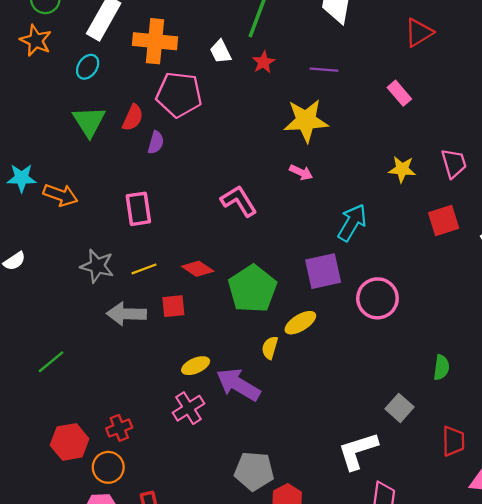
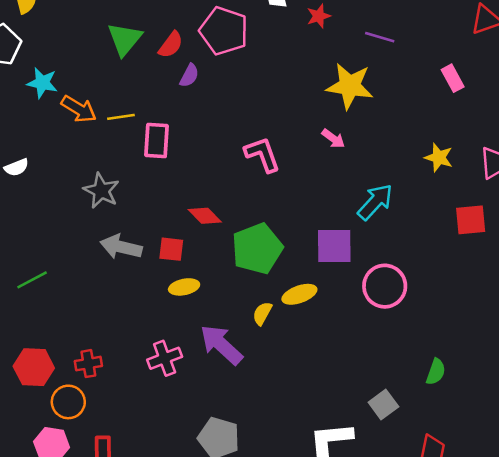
yellow line: (144, 269) -> (121, 117), moved
yellow ellipse: (196, 366) -> (184, 287), moved

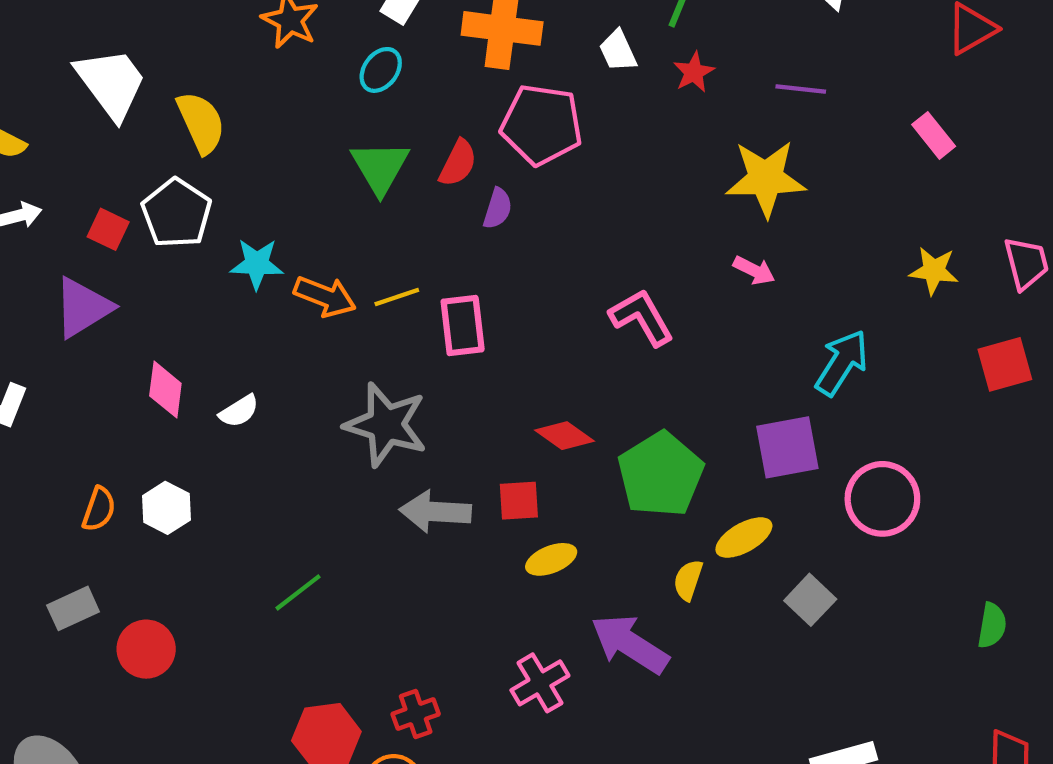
gray star: (101, 191) -> (386, 425), size x1.4
gray square: (383, 405) -> (810, 600), moved

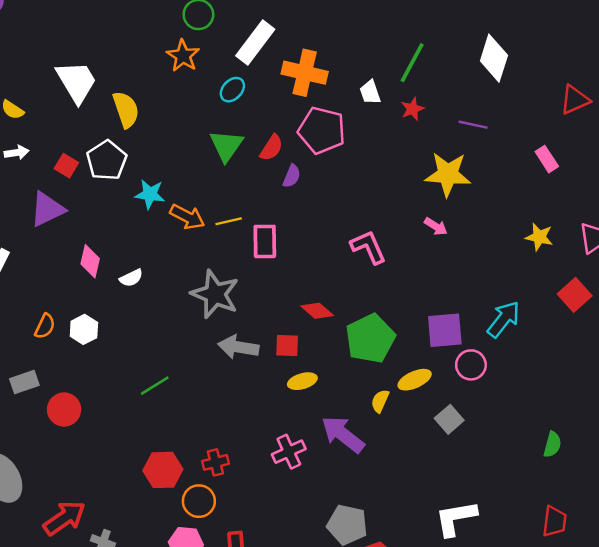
cyan arrow: (842, 363) -> (504, 319), moved
red square: (1005, 364) -> (575, 295), turned -32
pink circle: (882, 499) -> (471, 365), moved, size x0.7

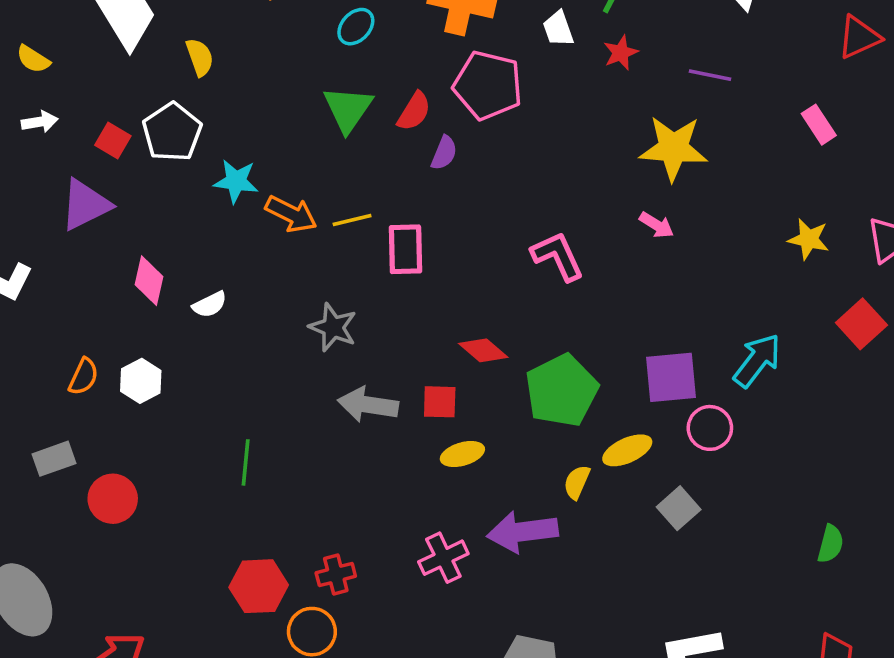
yellow semicircle: (126, 110) -> (200, 57), size x0.7
gray star: (215, 294) -> (333, 327), size x0.7
green line: (155, 386) -> (246, 462), turned -52
purple arrow: (343, 434) -> (523, 532), turned -45

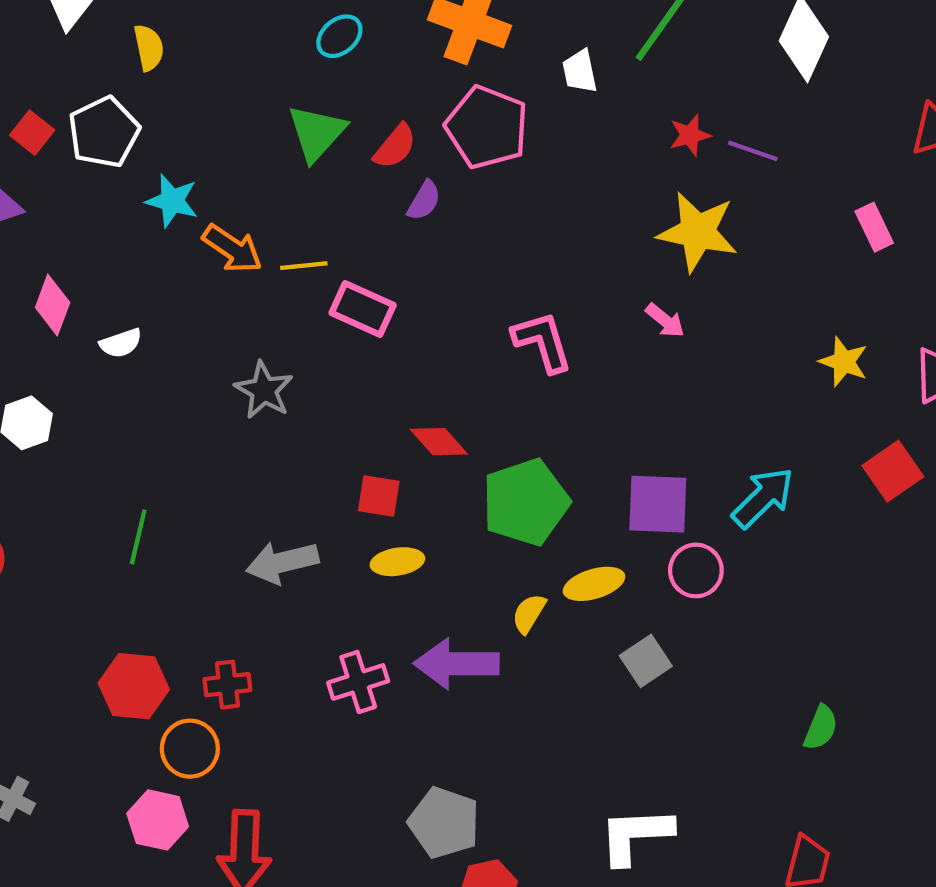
red star: (621, 53) -> (690, 135), moved
pink rectangle: (405, 249) -> (363, 309), turned -72
gray arrow: (368, 405) -> (282, 562), moved, turned -30

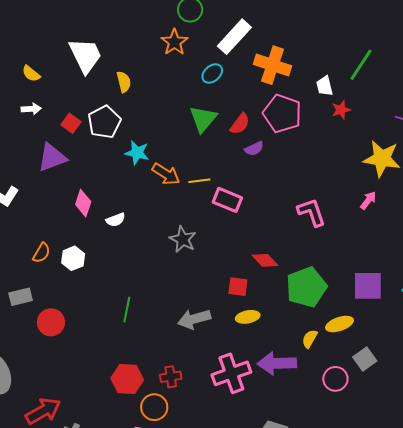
red star: (690, 135) -> (341, 110), moved
purple semicircle: (424, 201) -> (254, 149), turned 36
pink arrow: (665, 320) -> (368, 200), turned -90
pink circle: (696, 570) -> (335, 379), moved
pink cross: (358, 682) -> (231, 373), size x1.4

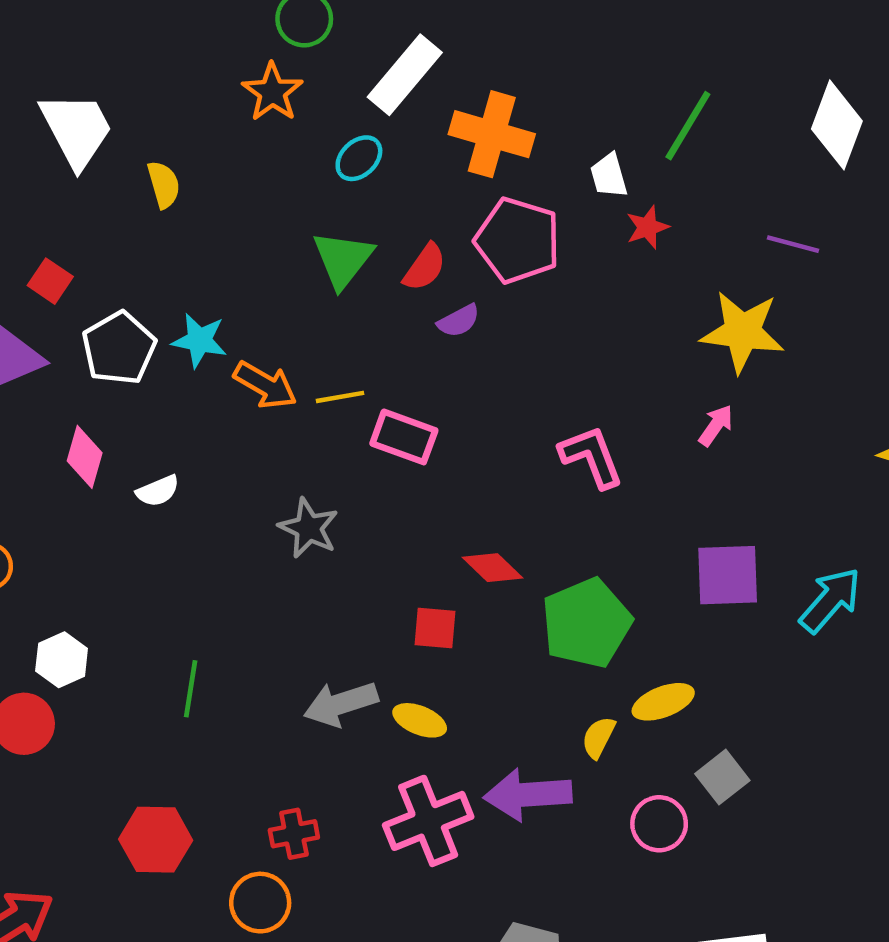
white pentagon: (104, 122) -> (119, 348), moved
white hexagon: (73, 258) -> (62, 660), moved
purple square: (368, 286) -> (728, 575), moved
yellow ellipse: (248, 317) -> (420, 720), moved, turned 35
red hexagon: (127, 379) -> (156, 840), moved

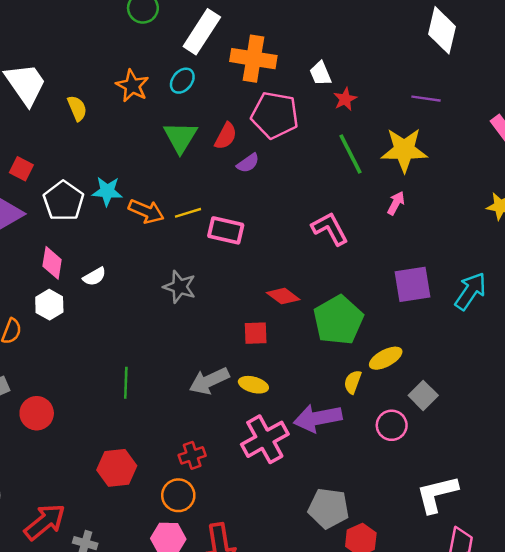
orange star: (272, 92) -> (132, 86), moved
green line: (688, 126) -> (350, 154), moved, turned -51
white hexagon: (62, 660) -> (49, 305), moved

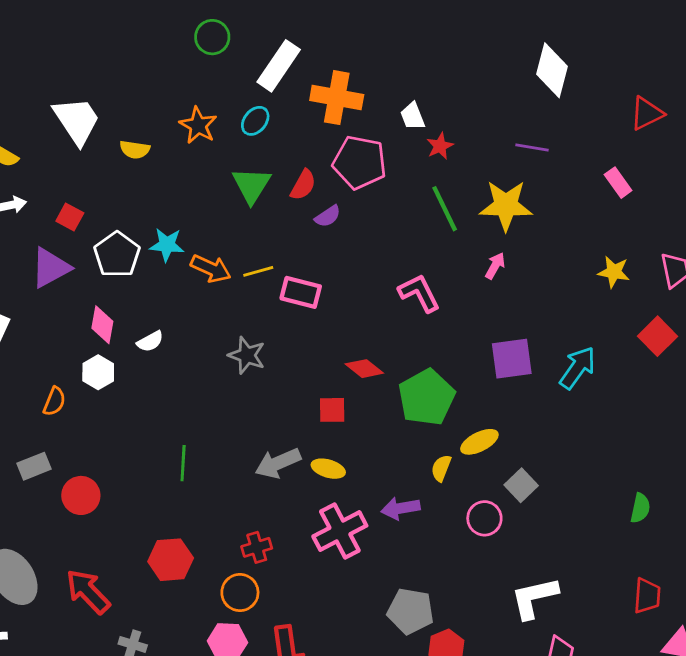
yellow semicircle: (77, 108) -> (135, 150), turned 120
purple arrow: (318, 418) -> (401, 508), size x0.7
red arrow: (45, 522) -> (88, 591), moved, turned -96

